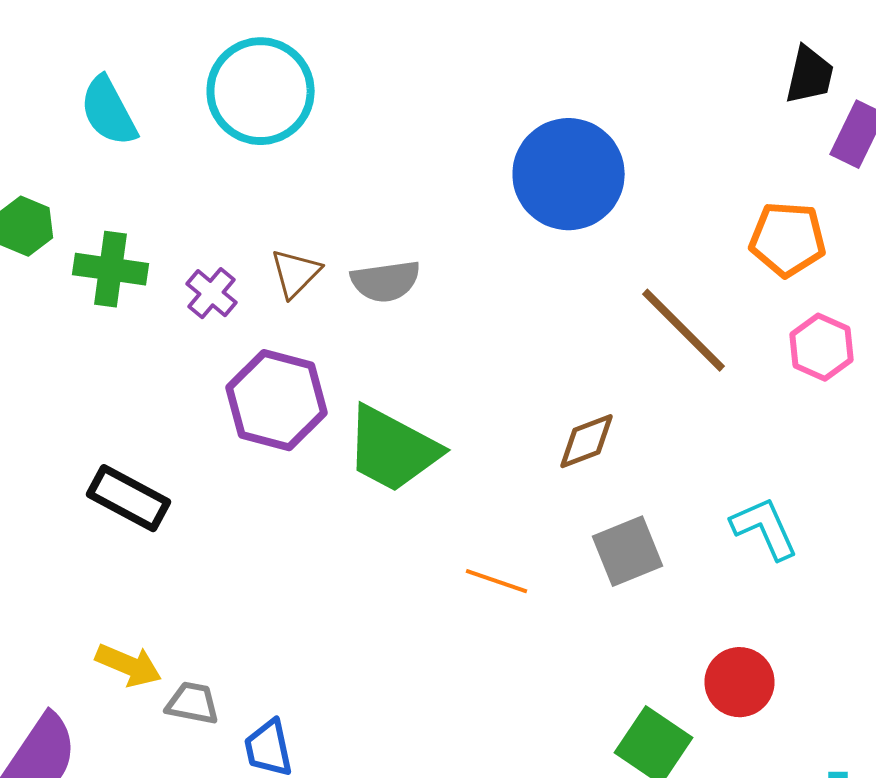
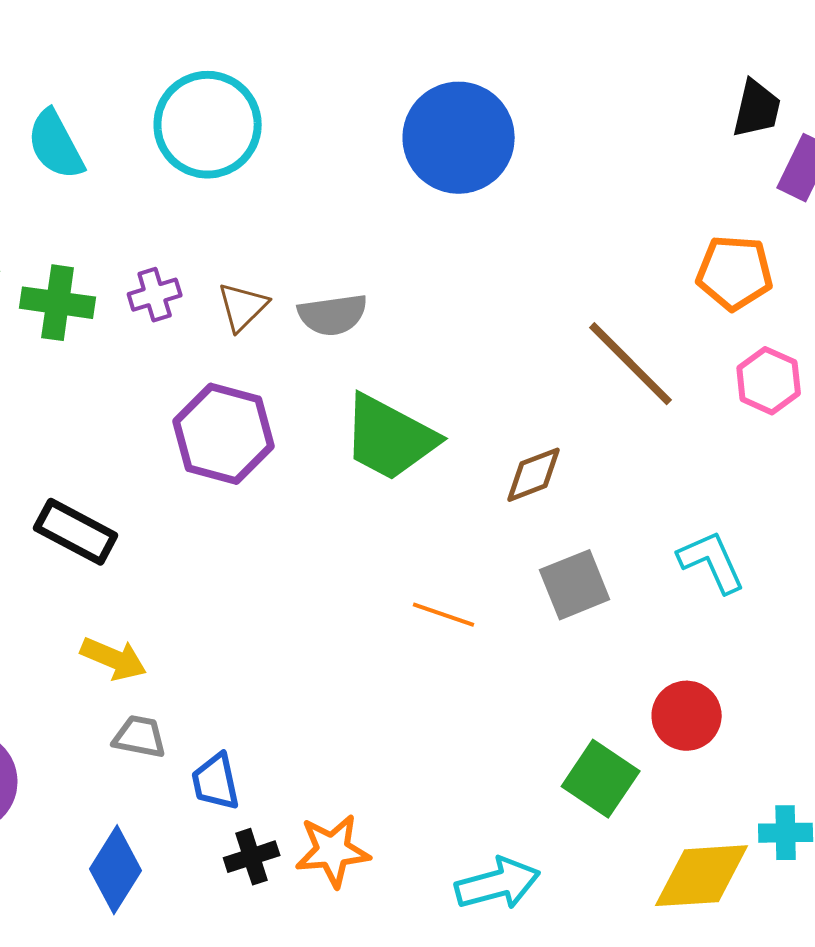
blue circle: (568, 174) -> (459, 138), moved
purple cross: (212, 293) -> (155, 295), moved, turned 33
green trapezoid: (392, 449) -> (390, 438), moved
yellow arrow: (128, 665) -> (114, 659), moved

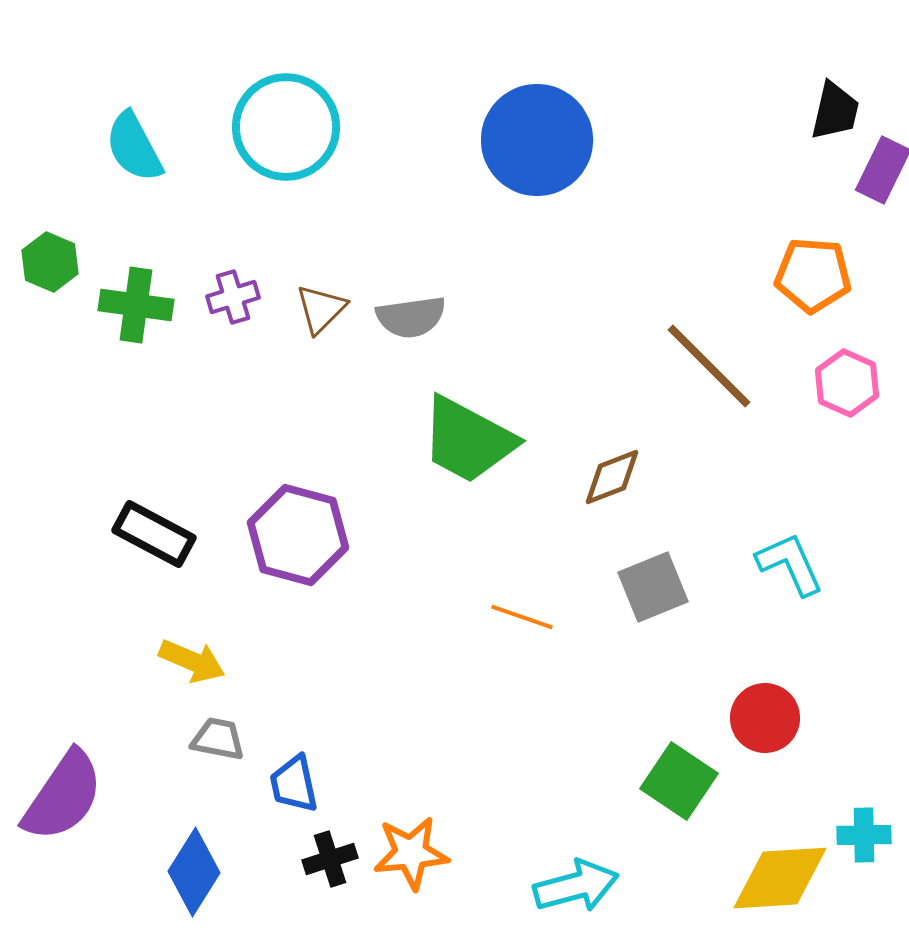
purple hexagon: (224, 434) -> (298, 535), moved

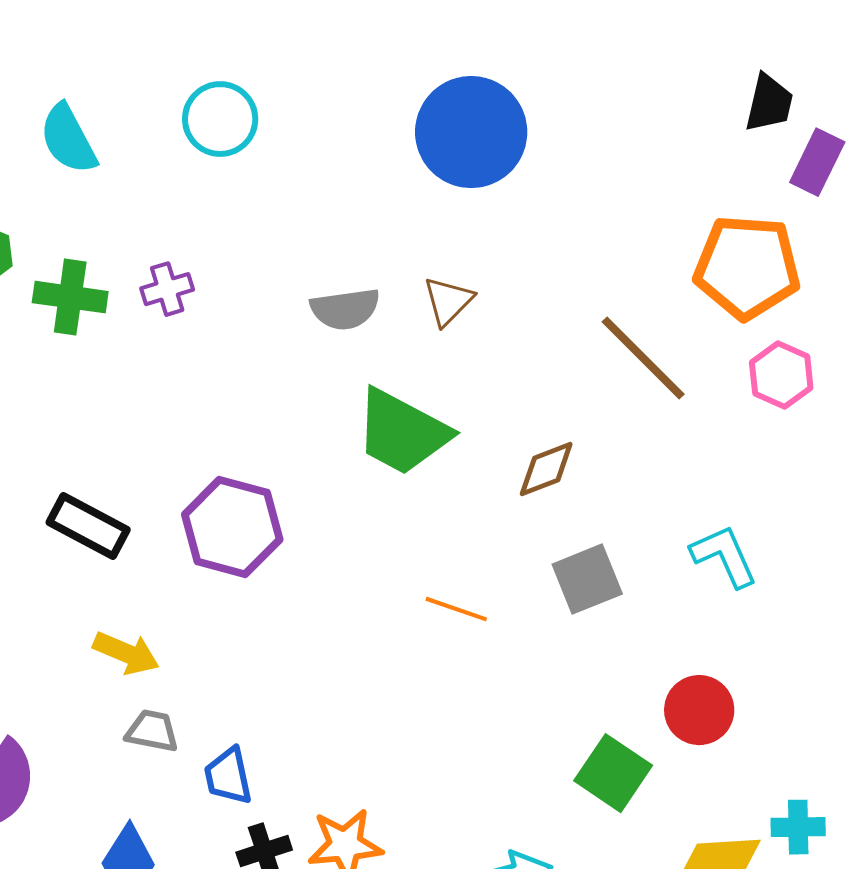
cyan circle: (286, 127) -> (220, 119), size x0.7
orange pentagon: (813, 275) -> (747, 267), size x1.4
brown triangle: (321, 309) -> (448, 301), moved

